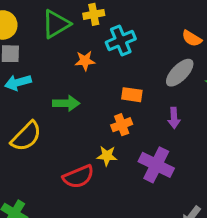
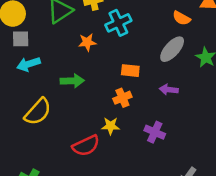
purple arrow: (174, 118) -> (169, 90), turned 102
purple cross: (156, 165) -> (155, 132), size x0.7

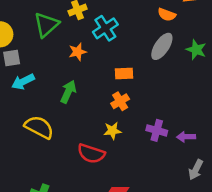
green arrow: (72, 81) -> (68, 92), turned -55
purple arrow: (169, 90) -> (186, 137), moved
yellow semicircle: (38, 112) -> (39, 127), turned -96
red semicircle: (86, 146) -> (91, 154), turned 52

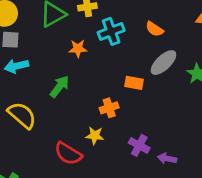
orange semicircle: (167, 15) -> (154, 29), moved
orange rectangle: (124, 73) -> (134, 83), moved

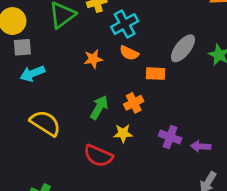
orange semicircle: (154, 29) -> (129, 53), moved
orange star: (78, 49) -> (93, 59), moved
green arrow: (59, 86) -> (99, 107), moved

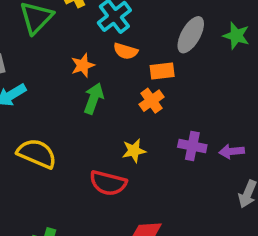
orange cross: (134, 103) -> (151, 101), moved
green arrow: (99, 107) -> (94, 98), moved

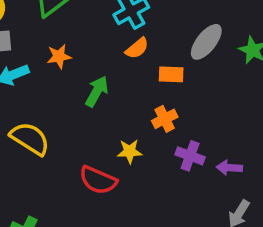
orange semicircle: (126, 51) -> (137, 48), turned -65
orange star: (83, 65) -> (59, 56), moved
orange cross: (151, 101) -> (165, 119), moved

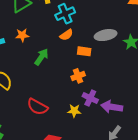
gray ellipse: (206, 42) -> (106, 35), turned 35
yellow star: (130, 151) -> (74, 111), moved
purple arrow: (229, 168) -> (112, 107), size x1.5

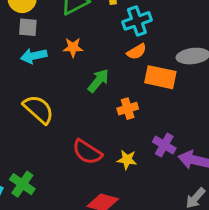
orange rectangle: (84, 51) -> (160, 77), size x1.5
orange cross: (78, 76) -> (128, 109), moved
yellow star: (74, 111) -> (127, 160), moved

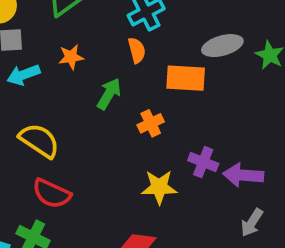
orange semicircle: (137, 52) -> (137, 50), moved, turned -66
red semicircle: (87, 152) -> (52, 193), moved
yellow star: (127, 160) -> (159, 187), size x1.4

